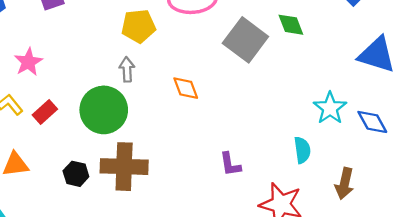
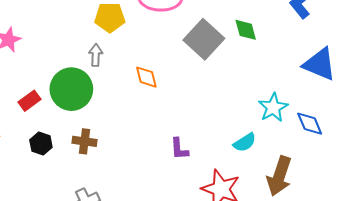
red rectangle: (45, 112) -> (30, 101), moved
cyan semicircle: (302, 150) -> (245, 142), turned 60
brown cross: (124, 167) -> (85, 141), size x0.6
brown arrow: (344, 184) -> (279, 176), size x1.4

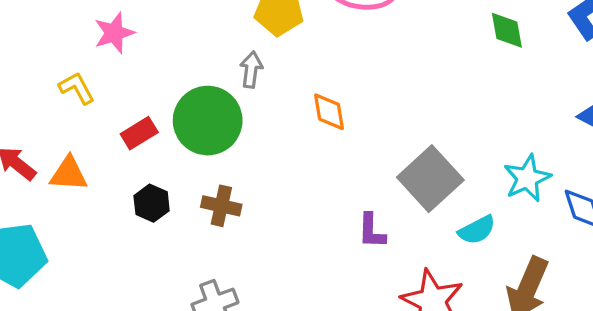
green diamond: (246, 30) -> (507, 30), moved
gray square: (204, 39) -> (430, 179), moved

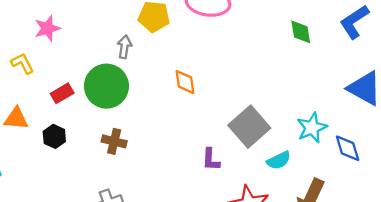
gray arrow: (251, 70) -> (124, 47), moved
black hexagon: (152, 203) -> (54, 136), moved

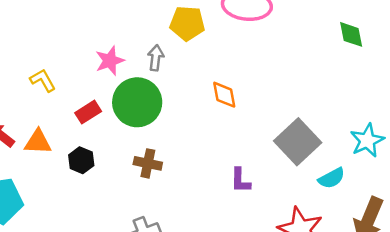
pink star: (47, 28) -> (110, 61), moved
purple L-shape: (211, 160) -> (240, 180), moved

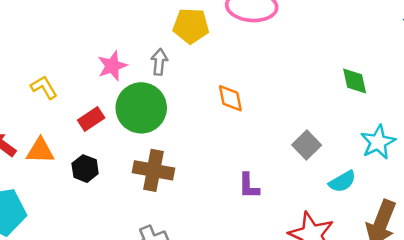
green diamond: (351, 34) -> (355, 81), moved
gray square: (298, 142) -> (307, 145), size x0.6
brown cross: (148, 163) -> (153, 170), size x1.4

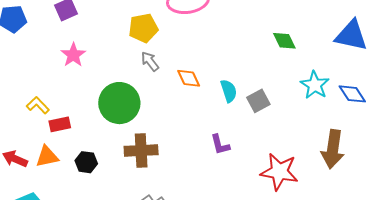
gray arrow: (159, 62) -> (150, 61), moved, turned -30
pink star: (112, 66) -> (73, 55), moved
red rectangle: (91, 119) -> (60, 124), moved, turned 35
gray square: (307, 145) -> (258, 101), turned 30
cyan semicircle: (342, 182) -> (229, 91), moved, turned -65

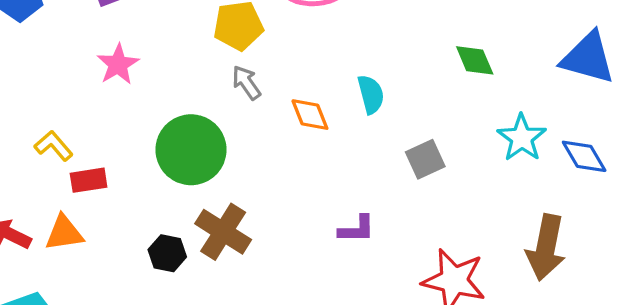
cyan semicircle: (229, 91) -> (371, 94), moved
purple L-shape: (220, 145) -> (357, 229), turned -80
brown cross: (141, 150) -> (223, 232), turned 32
black hexagon: (86, 162) -> (167, 253), moved

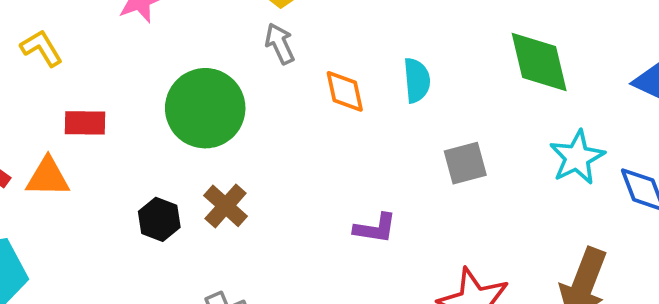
green diamond: (475, 60) -> (539, 62), size x1.5
yellow L-shape: (54, 146) -> (42, 48), moved
brown cross: (223, 232) -> (226, 206), size x0.7

